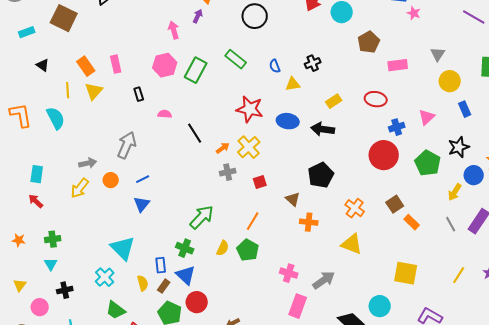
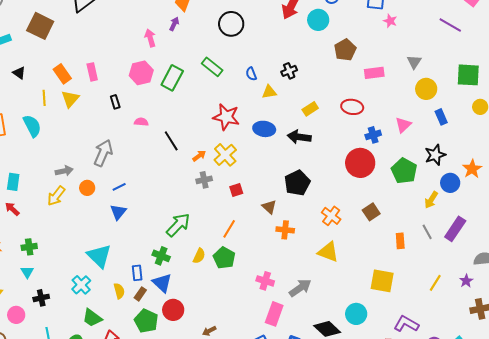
orange rectangle: (412, 222) -> (400, 241), moved, turned 42

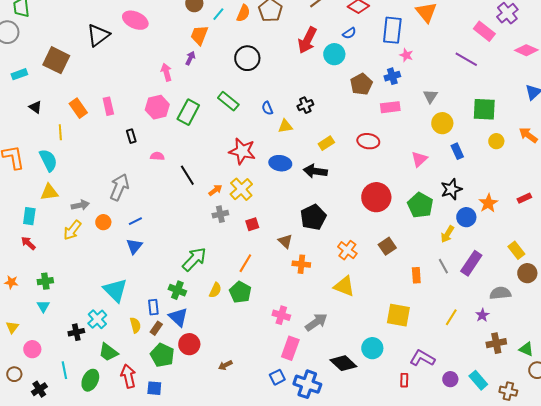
yellow triangle: (70, 99) -> (49, 192), moved, turned 42
blue cross: (373, 135) -> (392, 76), moved
black cross: (41, 298) -> (76, 332), moved

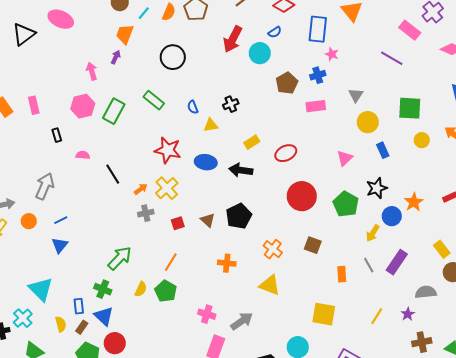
red ellipse: (368, 141) -> (286, 153), moved, turned -35
brown triangle: (285, 241) -> (208, 220), moved
brown square: (387, 246) -> (313, 245), turned -36

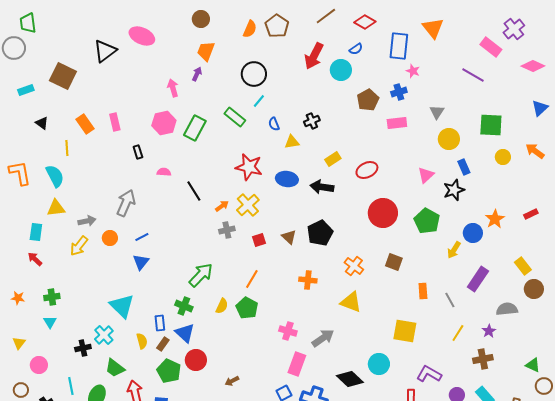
cyan line: (144, 13) -> (259, 101), moved
black star: (377, 188) -> (454, 190), moved
gray line: (369, 265) -> (450, 300), moved
brown cross: (422, 342) -> (483, 359), moved

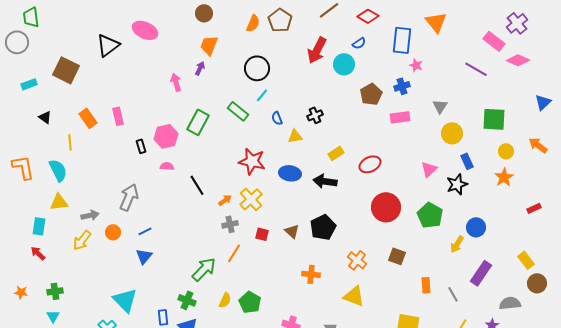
pink diamond: (533, 66) -> (518, 60), moved
pink hexagon: (164, 123) -> (166, 136), moved
orange star: (495, 219) -> (504, 177), moved
red square: (259, 240) -> (262, 234), turned 32
orange line: (252, 279) -> (234, 253), moved

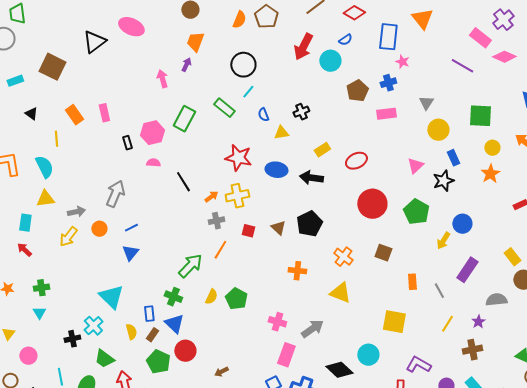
yellow cross: (251, 199) -> (237, 196), turned 30

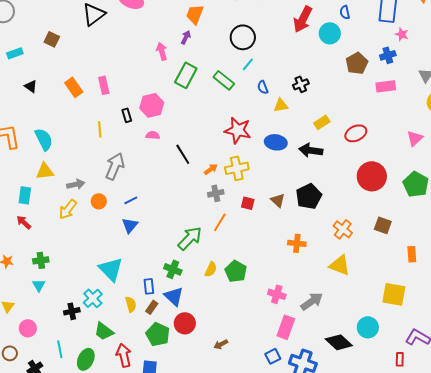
blue semicircle: (345, 40) -> (345, 12), turned 112
brown square: (52, 67) -> (52, 39), size x0.6
green rectangle: (184, 119) -> (186, 75), moved
yellow line: (56, 139) -> (100, 129), moved

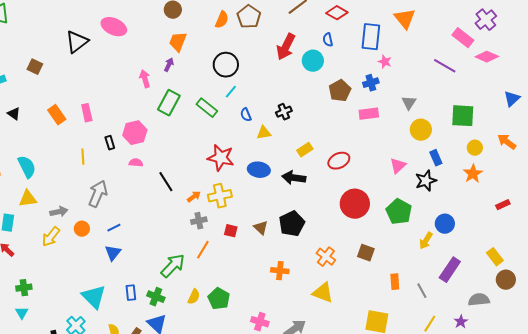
blue rectangle: (149, 286) -> (131, 293), moved

